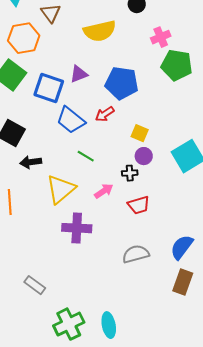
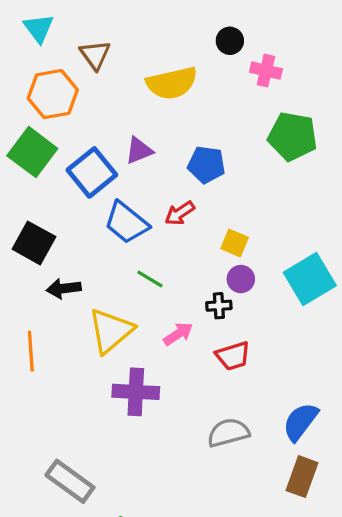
pink cross: (161, 37) -> (266, 71), moved, turned 36
blue pentagon: (122, 83) -> (206, 165), size x0.7
blue square: (49, 88) -> (92, 172), turned 32
gray rectangle: (35, 285) -> (70, 481), size x1.4

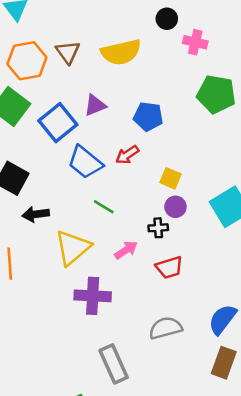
brown triangle: (95, 55) -> (68, 52), moved
gray rectangle: (70, 481) -> (114, 364), moved, turned 30

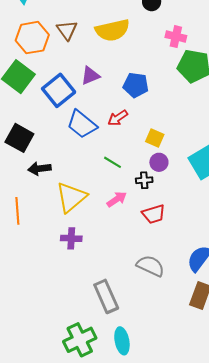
pink cross: (195, 42) -> (176, 37), moved
green line: (104, 207) -> (112, 162), moved
purple cross: (93, 296) -> (71, 238), moved, size x0.7
gray semicircle: (166, 328) -> (151, 266), turned 40

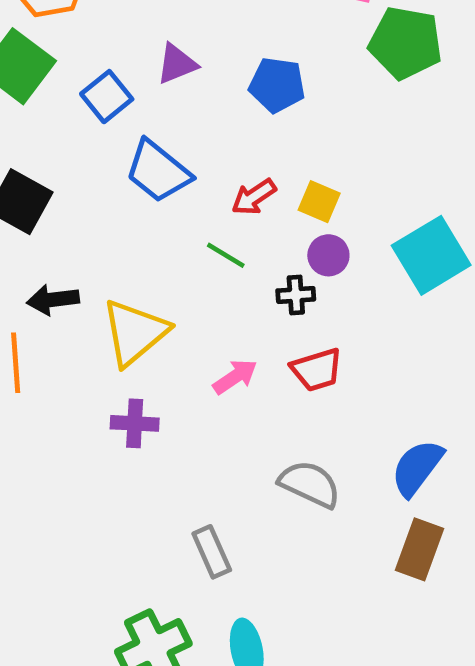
blue square: (59, 90) -> (107, 97), size x0.7
red arrow: (118, 118) -> (254, 197), moved
black arrow: (40, 169) -> (53, 300), moved
pink arrow: (117, 199) -> (235, 377), moved
gray rectangle: (106, 296) -> (212, 552), size x0.7

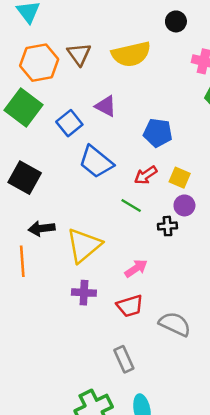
purple triangle: (177, 64) -> (106, 106), turned 50
blue pentagon: (277, 85) -> (158, 133), moved
red trapezoid: (317, 370) -> (130, 306), moved

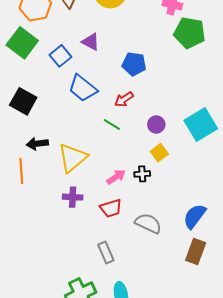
yellow square: (180, 178) -> (159, 153), moved, turned 30
black cross: (167, 226) -> (142, 174), moved

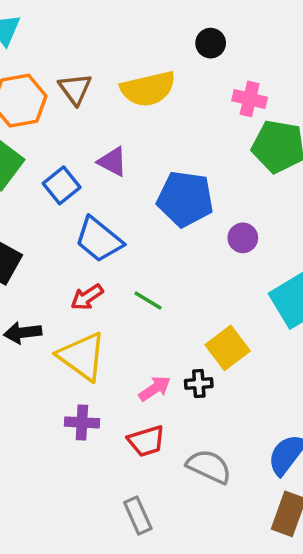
blue pentagon: (134, 64) -> (185, 199), size x1.4
red arrow: (124, 99) -> (87, 297), moved
purple circle: (156, 124) -> (243, 238), moved
yellow square: (159, 153) -> (228, 348), size x1.4
yellow triangle: (73, 158) -> (82, 356), turned -44

